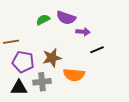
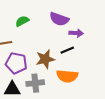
green semicircle: (43, 20) -> (22, 21), moved
black line: (97, 50) -> (67, 50), moved

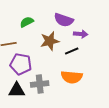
brown star: (45, 59) -> (50, 41), moved

